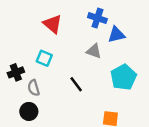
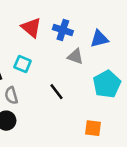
blue cross: (97, 18) -> (63, 30), moved

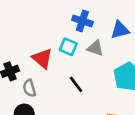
red triangle: (31, 28) -> (42, 58), moved
cyan square: (23, 64) -> (68, 47), moved

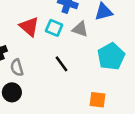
red triangle: (42, 58) -> (29, 27), moved

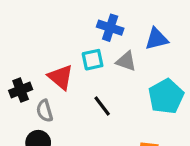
red triangle: (29, 27) -> (61, 77), moved
cyan square: (54, 28) -> (93, 60), turned -35

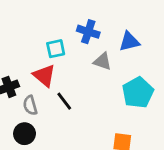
cyan square: (93, 60) -> (56, 49), moved
black line: (102, 106) -> (64, 101), moved

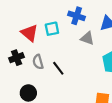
red triangle: (44, 76) -> (29, 33), moved
gray semicircle: (30, 105) -> (38, 62), moved

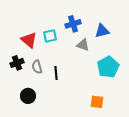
blue cross: (77, 16) -> (73, 24), turned -35
black line: (58, 68) -> (56, 73), turned 32

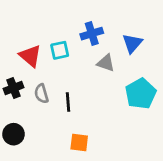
blue triangle: (102, 31) -> (132, 43), turned -35
black circle: (28, 96) -> (13, 134), moved
orange square: (97, 102) -> (79, 143), moved

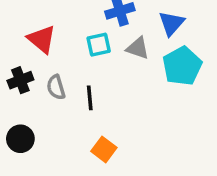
cyan square: (60, 50) -> (99, 45), moved
cyan pentagon: (141, 94) -> (182, 66), moved
orange square: (79, 143) -> (104, 149), turned 30

